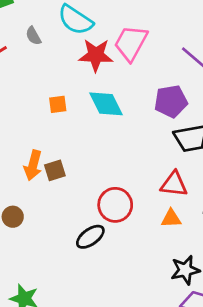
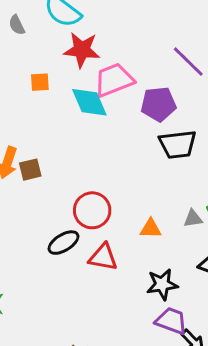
pink trapezoid: (131, 43) -> (114, 80), moved, turned 36
orange square: (58, 104) -> (40, 82), moved
red triangle: (174, 184) -> (103, 257), moved

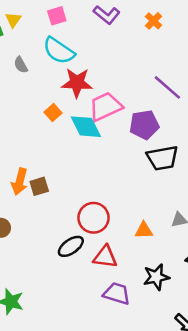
orange square: (40, 82) -> (53, 113), moved, turned -35
purple trapezoid: (171, 321) -> (117, 294), moved

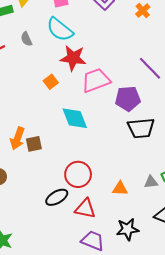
cyan diamond: (86, 127) -> (75, 118), moved

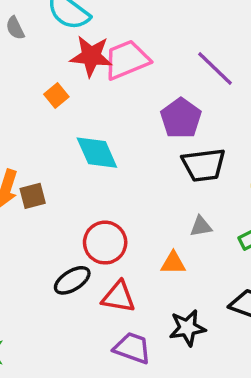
pink trapezoid: (96, 80) -> (127, 60), moved
purple pentagon: (128, 99) -> (181, 118), turned -30
gray triangle: (151, 182) -> (201, 226), moved

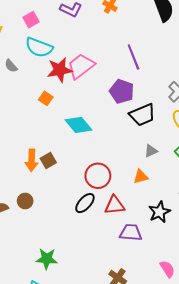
purple line: (215, 68) -> (133, 57), turned 40

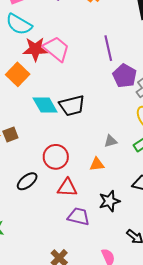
pink trapezoid: (81, 66) -> (56, 49), turned 68
purple pentagon: (122, 91) -> (125, 76), moved
orange square: (46, 98) -> (18, 74), size x1.6
black trapezoid: (142, 115) -> (72, 106), moved
black ellipse: (85, 203) -> (27, 181), moved

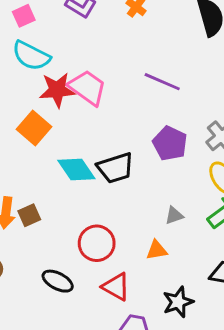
purple line: (108, 48) -> (162, 82), turned -50
purple pentagon: (125, 76) -> (170, 143), moved
black ellipse: (27, 181) -> (58, 281), turned 70
red triangle: (67, 188) -> (116, 287), turned 30

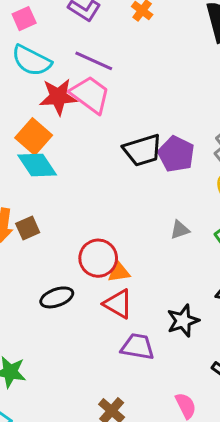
purple line: (162, 82) -> (94, 61), moved
black trapezoid: (115, 168) -> (142, 150), moved
cyan diamond: (76, 170) -> (37, 165), moved
orange triangle: (157, 250) -> (119, 272), moved
black ellipse: (58, 281) -> (57, 297), turned -48

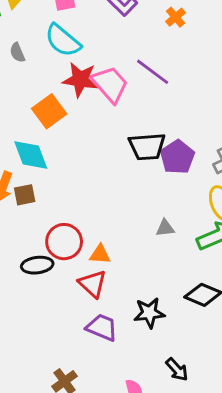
purple line: (94, 61) -> (153, 72), moved
cyan diamond: (37, 165) -> (31, 155), moved
red circle: (98, 258) -> (64, 242), moved

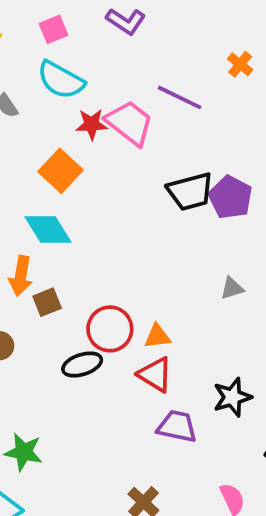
orange cross: (176, 17) -> (240, 64), moved
red star: (80, 80) -> (91, 124), size x0.7
brown square: (25, 195) -> (47, 302), moved

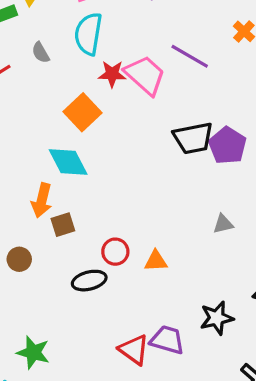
cyan semicircle: (61, 80) -> (88, 34), turned 66
red circle: (110, 329) -> (115, 252), size x0.7
red triangle: (155, 375) -> (134, 350), moved

